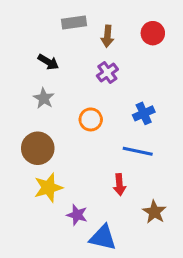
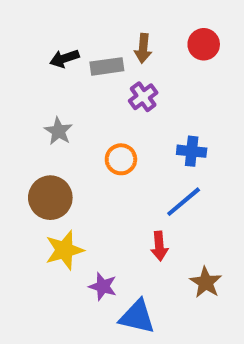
gray rectangle: (74, 23) -> (107, 66), moved
black arrow: (48, 62) -> (64, 58), moved, turned 130
blue cross: (144, 113) -> (192, 151), turned 30
blue line: (138, 151) -> (184, 202), turned -52

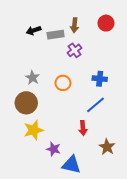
gray star: (58, 131) -> (33, 78), moved

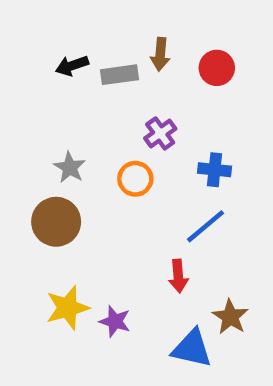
red circle: (106, 23) -> (217, 68), moved
purple cross: (74, 50) -> (160, 134), moved
yellow star: (34, 130) -> (67, 308), moved
blue triangle: (71, 165) -> (192, 348), moved

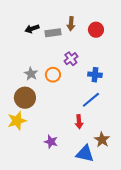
orange circle: (135, 179) -> (53, 75), moved
yellow star: (67, 308) -> (17, 121), moved

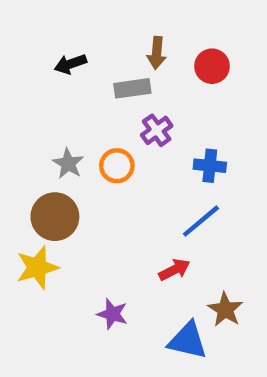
gray rectangle: (53, 33) -> (132, 88), moved
red arrow: (79, 122) -> (174, 270), turned -112

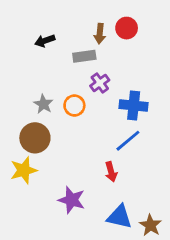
red circle: (212, 66) -> (127, 28), moved
blue cross: (210, 166) -> (134, 106), size x1.4
red arrow: (174, 270) -> (111, 172), turned 102
brown star: (225, 310) -> (150, 225), moved
purple star: (112, 314) -> (72, 200), size x1.4

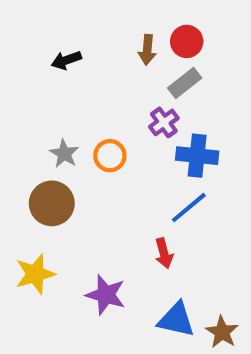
gray rectangle: (84, 56) -> (185, 83), moved, turned -30
purple cross: (100, 83) -> (164, 122), moved
yellow star: (24, 170) -> (35, 274), moved

